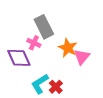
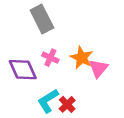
gray rectangle: (44, 27) -> (42, 19), moved
pink cross: (34, 43) -> (50, 58), moved

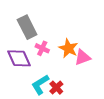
gray rectangle: (42, 19) -> (27, 27), moved
pink triangle: (98, 68) -> (83, 57), turned 30

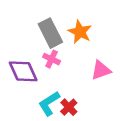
gray rectangle: (27, 27) -> (50, 33), moved
orange star: (68, 48) -> (80, 32), moved

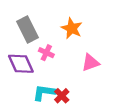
gray rectangle: (50, 33) -> (28, 29), moved
cyan L-shape: (49, 103) -> (44, 92), turned 40

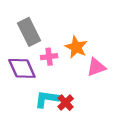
orange star: (72, 28) -> (76, 47), moved
pink cross: (46, 53) -> (49, 57), turned -32

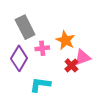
purple diamond: (22, 68) -> (19, 58), turned 55
red cross: (66, 103) -> (71, 65), moved

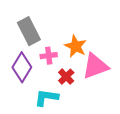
pink triangle: (83, 57) -> (95, 66), size x1.4
red cross: (71, 65) -> (66, 77), moved

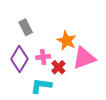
gray rectangle: (29, 31) -> (26, 27), size x0.7
pink cross: (49, 56) -> (43, 57), moved

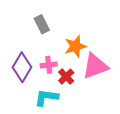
gray rectangle: (26, 27) -> (42, 24), moved
orange star: (67, 41) -> (75, 46), turned 30

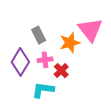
gray rectangle: (42, 24) -> (39, 35), moved
pink triangle: (95, 66) -> (90, 30), moved, turned -48

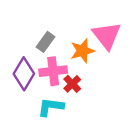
gray rectangle: (39, 35) -> (45, 42), turned 63
pink cross: (45, 60) -> (53, 71), size x1.5

